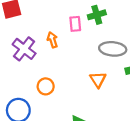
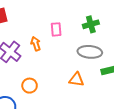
green cross: (97, 15) -> (91, 24), moved
orange triangle: (98, 80) -> (77, 79), turned -49

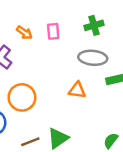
orange arrow: (36, 44) -> (24, 33), moved, turned 144
orange circle: (30, 86) -> (22, 97), size x1.5

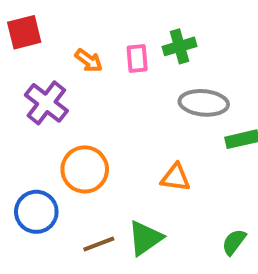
green cross: (94, 25) -> (180, 46), moved
orange triangle: (77, 90) -> (175, 178), moved

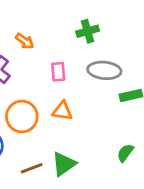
pink rectangle: (137, 58) -> (58, 72), moved
orange triangle: (175, 178) -> (62, 111), moved
green semicircle: (234, 242) -> (125, 153), moved

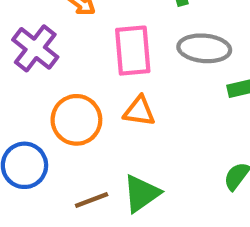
pink rectangle: (58, 72) -> (133, 51), size x1.6

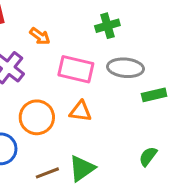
pink rectangle: (133, 51) -> (76, 69), turned -72

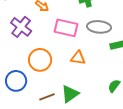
orange triangle: (80, 111) -> (78, 58), moved

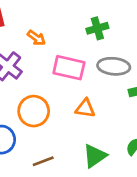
green triangle: (70, 94) -> (95, 156), moved

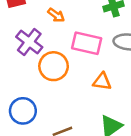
orange circle: (34, 111) -> (54, 66), moved

